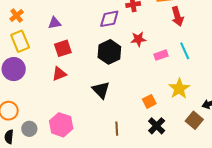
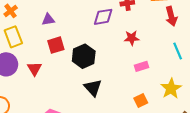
black hexagon: (109, 52) -> (84, 56), moved
pink rectangle: (161, 55) -> (142, 66), moved
red triangle: (59, 74) -> (34, 69), moved, turned -42

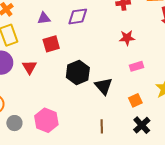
purple diamond: (103, 17) -> (78, 16), moved
black hexagon: (84, 56) -> (78, 73), moved
black triangle: (93, 88) -> (104, 86), moved

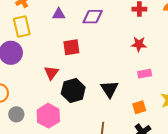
red square: (51, 44) -> (71, 47), moved
red triangle: (29, 67) -> (51, 73), moved
black hexagon: (78, 73) -> (73, 90), moved

